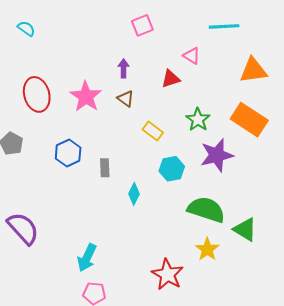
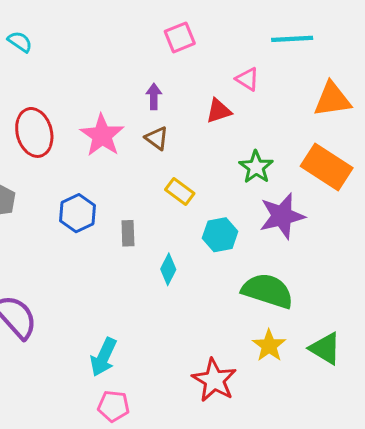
yellow rectangle: (153, 131) -> (180, 192), moved
green triangle: (245, 229) -> (325, 348), moved

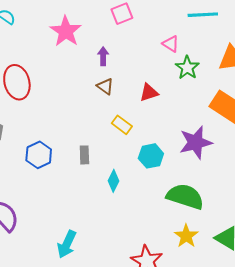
red triangle: (219, 111) -> (149, 93), moved
pink star: (102, 135) -> (66, 31), moved
green star: (256, 167) -> (187, 68), moved
blue hexagon: (78, 213) -> (39, 155), moved

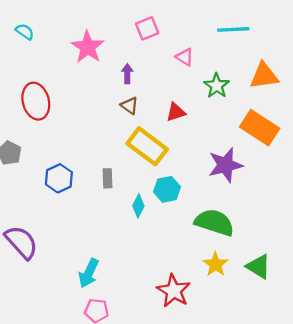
pink triangle: (171, 44) -> (185, 57), moved
yellow rectangle: (122, 125) -> (147, 146), size x1.8
cyan hexagon: (151, 156) -> (167, 189), moved

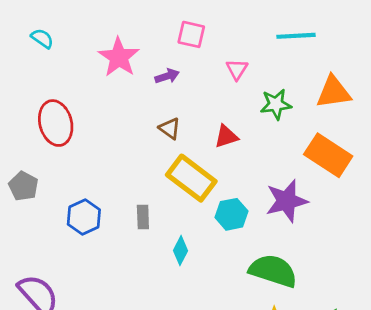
pink square: (147, 28) -> (191, 34), turned 35
pink triangle: (185, 57) -> (237, 69), turned 30
purple arrow: (127, 74) -> (167, 76), moved, turned 72
green star: (217, 86) -> (276, 104), turned 30
cyan hexagon: (167, 189) -> (232, 214), moved

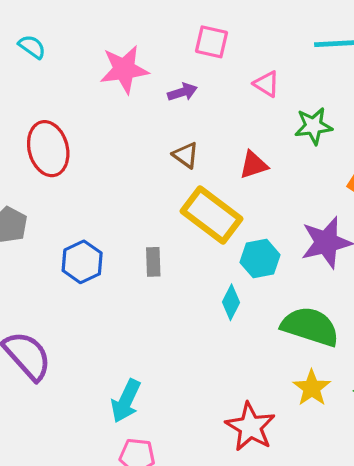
pink star: (119, 57) -> (124, 69), turned 30
pink triangle: (237, 69) -> (267, 84), turned -30
cyan diamond: (181, 251) -> (231, 302), moved

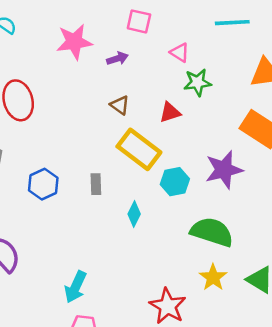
green star: (313, 126) -> (198, 82), moved
cyan diamond: (231, 302) -> (134, 214), moved

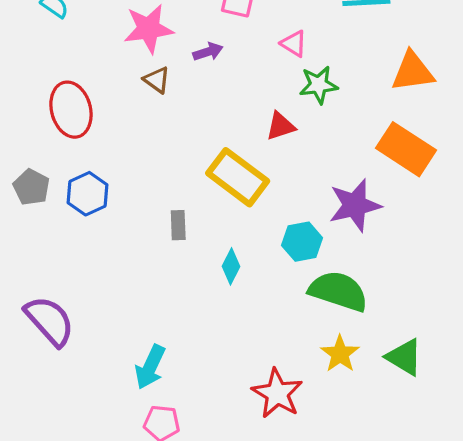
brown triangle: (120, 105) -> (157, 80), moved
cyan hexagon: (175, 182) -> (302, 242), moved
blue hexagon: (43, 184) -> (87, 194), moved

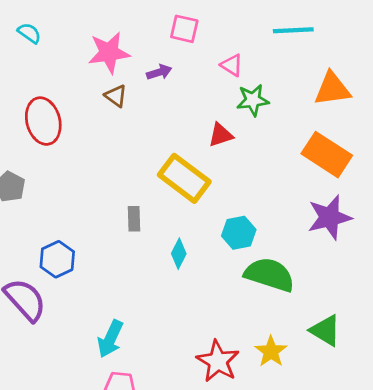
blue hexagon: (87, 194) -> (57, 259), moved
purple star: (355, 205) -> (330, 217), moved
yellow star: (340, 354) -> (271, 351), moved

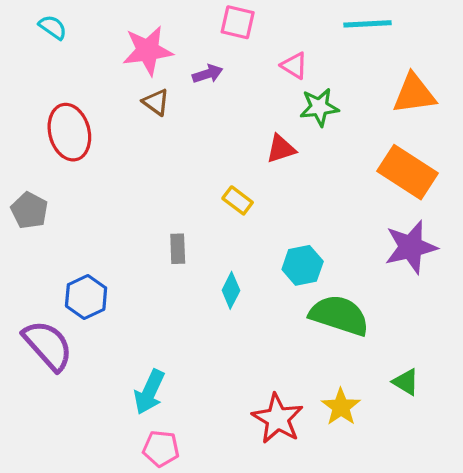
yellow rectangle: (184, 178) -> (238, 200), size x0.5
green triangle: (325, 330) -> (406, 382), size x0.7

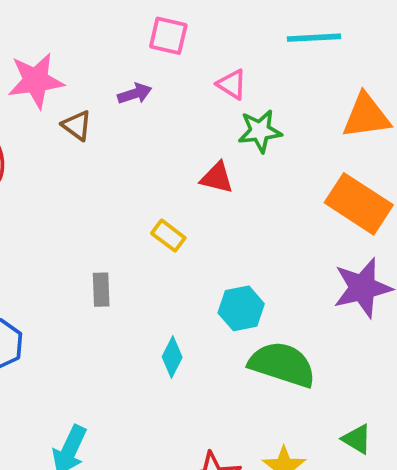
pink star: (148, 51) -> (36, 81), moved
red triangle: (281, 149) -> (217, 178), turned 32
cyan diamond: (231, 290) -> (172, 357), moved

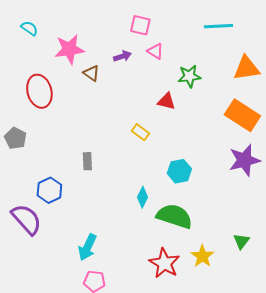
pink triangle: (232, 84) -> (155, 51), moved
gray rectangle: (101, 290) -> (87, 161), moved
green semicircle: (282, 364) -> (174, 216), moved
green triangle: (357, 439) -> (241, 241), turned 36

